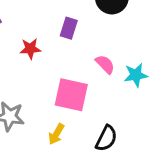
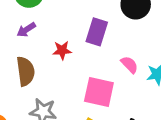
purple rectangle: (69, 28) -> (97, 32), size x1.4

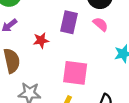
pink semicircle: (129, 65) -> (100, 24), moved

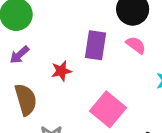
pink square: (75, 73) -> (108, 109), turned 36

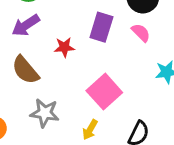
purple arrow: (19, 55) -> (26, 25), size x1.4
brown semicircle: (26, 100) -> (25, 70), turned 148

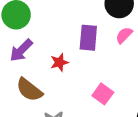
pink semicircle: (141, 33) -> (124, 35), turned -78
pink square: (104, 92) -> (103, 94), size x0.7

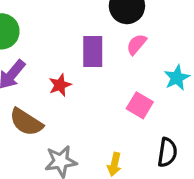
pink square: (103, 94) -> (140, 105), moved

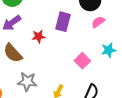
pink semicircle: (137, 44) -> (98, 22), moved

